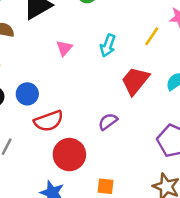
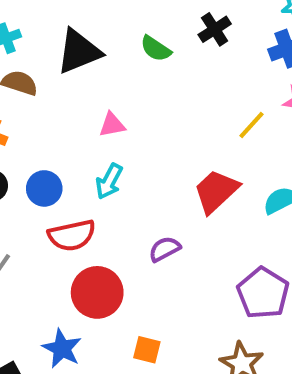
cyan arrow: (108, 45) -> (109, 181), moved
pink triangle: (64, 48) -> (112, 125), turned 30

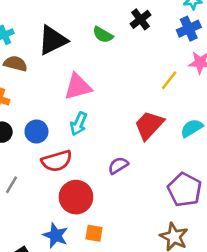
pink triangle: (112, 125) -> (78, 87), size x1.6
orange square: (147, 350) -> (94, 233), moved

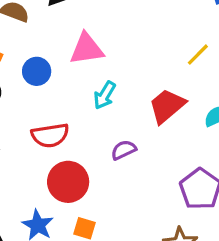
cyan arrow: (79, 124) -> (105, 95), moved
blue circle: (36, 131) -> (37, 71), moved

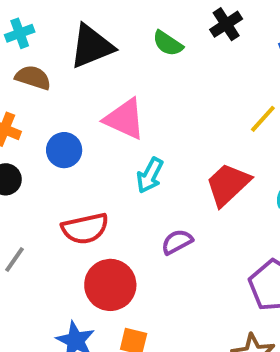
pink triangle: (87, 49) -> (125, 119), turned 36

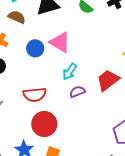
blue circle: (64, 150) -> (35, 48), moved
purple semicircle: (177, 242) -> (77, 92), moved

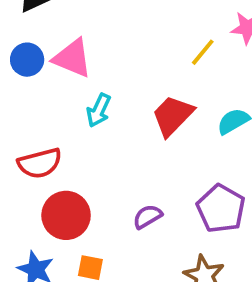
blue circle: (35, 48) -> (27, 60), moved
purple semicircle: (77, 92) -> (147, 217), moved

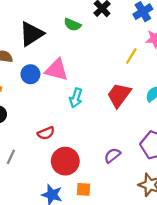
red semicircle: (40, 163) -> (46, 133), size x0.7

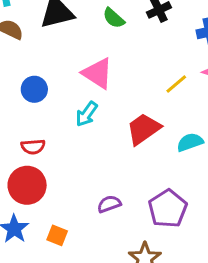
pink triangle: (57, 70) -> (98, 73), moved
blue circle: (30, 74) -> (34, 89), moved
red circle: (65, 161) -> (27, 185), moved

